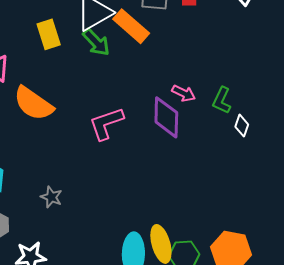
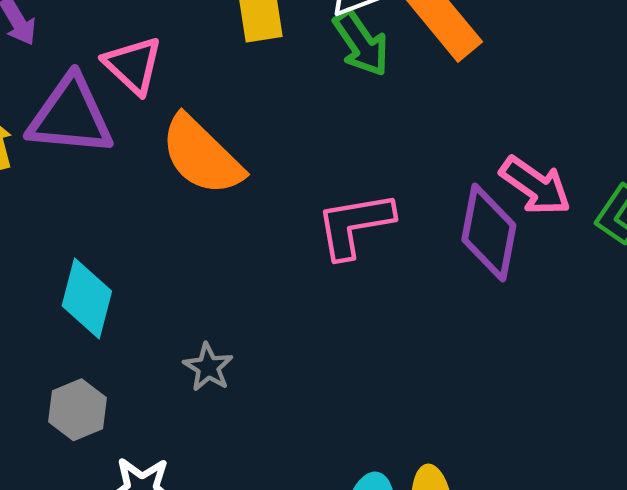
pink arrow: (184, 93) -> (535, 186), size x1.4

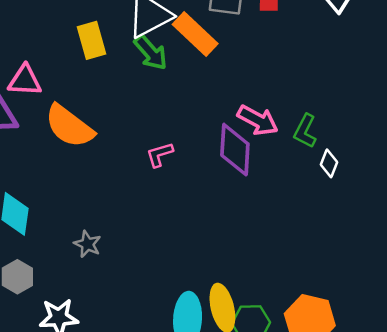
pink triangle: (133, 65) -> (25, 80), turned -33
pink L-shape: (355, 225) -> (160, 155), size x0.6

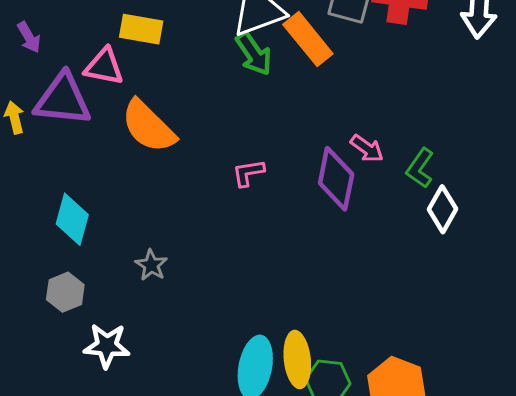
yellow rectangle: (92, 40) -> (141, 29), moved, turned -72
pink arrow: (258, 120) -> (367, 148), size x0.7
white diamond: (329, 163) -> (442, 209), size x1.4

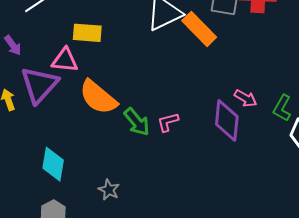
green arrow: (254, 54) -> (137, 122), moved
purple triangle: (63, 100) -> (39, 85), turned -48

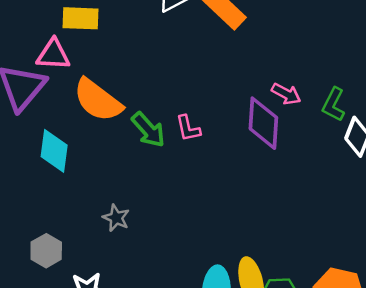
pink L-shape: (168, 122) -> (188, 128), turned -85
cyan diamond: (53, 164) -> (54, 151), moved

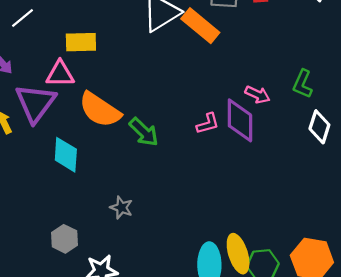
green L-shape: (334, 104) -> (303, 84), moved
pink L-shape: (188, 128) -> (208, 124), moved, turned -90

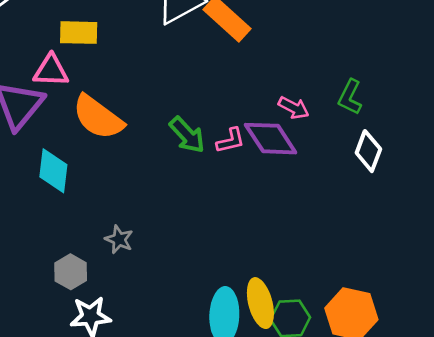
purple diamond: (240, 120) -> (271, 139), turned -36
green arrow: (144, 132) -> (187, 135), moved
gray hexagon: (64, 239) -> (71, 272), moved

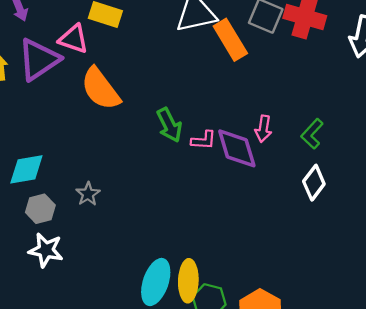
pink arrow: (294, 108) -> (263, 129), turned 55
cyan diamond: (53, 171) -> (26, 169), moved, turned 57

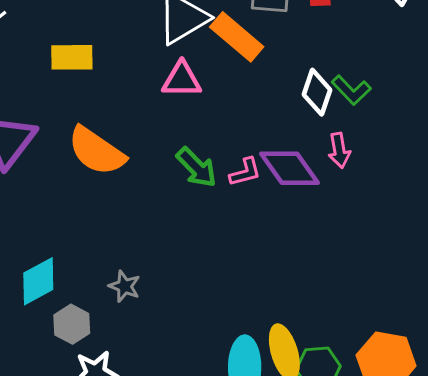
pink triangle: (73, 39) -> (182, 80), moved
pink arrow: (263, 129) -> (339, 150), moved
green L-shape: (312, 134) -> (351, 90), moved, turned -68
white diamond: (314, 183) -> (317, 92), moved

